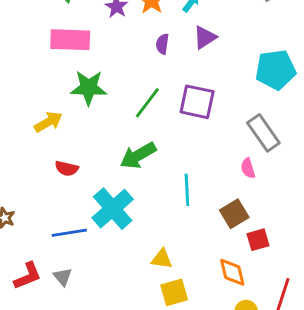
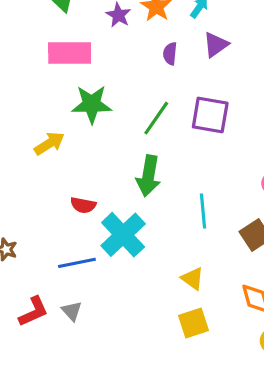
green arrow: (138, 156) -> (148, 176), turned -48
red semicircle: (67, 168) -> (83, 205), moved
yellow triangle: (162, 259) -> (193, 278), moved, turned 30

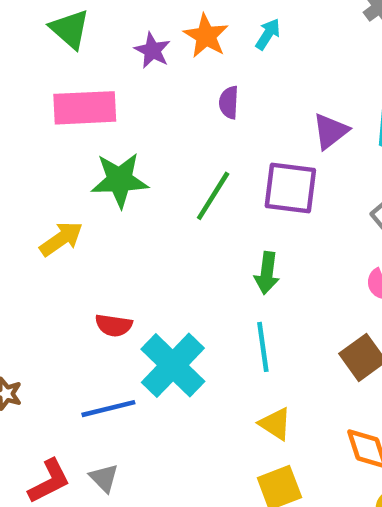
purple triangle: (216, 45) -> (330, 131), moved
green arrow: (148, 176) -> (267, 273), moved, size x0.7
cyan line: (203, 211) -> (263, 347), moved

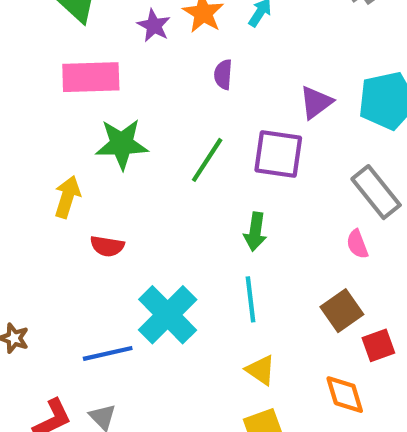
yellow arrow: (61, 239) -> (67, 197), turned -39
red semicircle: (114, 325) -> (107, 246), moved

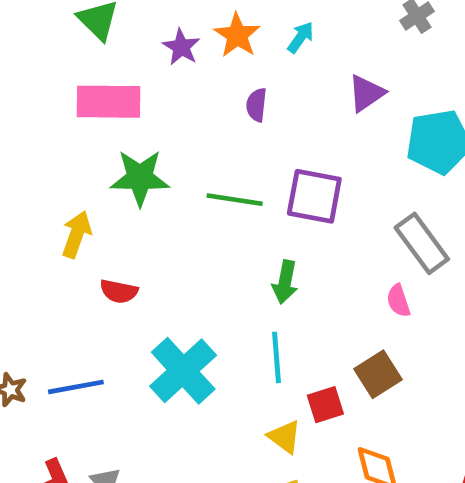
purple triangle: (316, 102) -> (366, 93), moved
green line: (207, 160) -> (235, 200), turned 63
red square: (378, 345) -> (325, 405), moved
blue line: (108, 353) -> (76, 387), moved

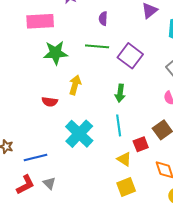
purple square: (314, 196) -> (130, 56), turned 30
green line: (235, 200) -> (97, 46), moved
yellow arrow: (77, 234) -> (75, 85), moved
blue line: (76, 387) -> (36, 158), moved

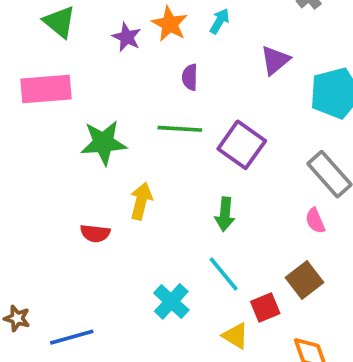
pink rectangle: (40, 21) -> (46, 89), moved
cyan line: (119, 125) -> (224, 274), turned -30
cyan cross: (79, 134) -> (171, 301), moved, size x0.7

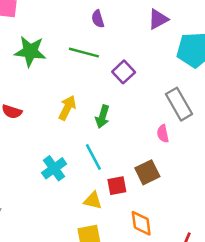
purple semicircle: (190, 77) -> (98, 19), turned -30
purple square: (242, 145) -> (124, 72), size x0.7
yellow arrow: (141, 201) -> (67, 108), moved
yellow triangle: (236, 336) -> (93, 201), turned -30

